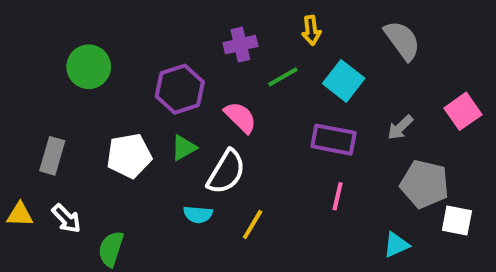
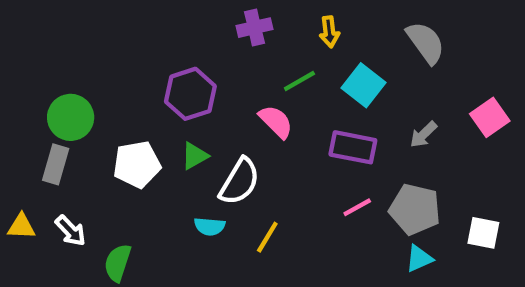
purple cross: (240, 45) -> (255, 28), moved
green circle: (89, 67) -> (71, 117), moved
pink semicircle: (240, 117) -> (276, 122), moved
gray pentagon: (425, 184) -> (415, 209), moved
pink line: (338, 196) -> (357, 207), turned 48

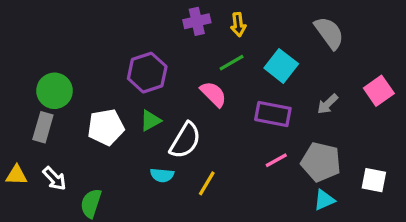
yellow arrow: (329, 32) -> (238, 25), moved

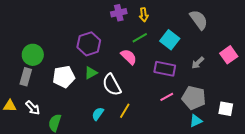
white semicircle: (185, 140) -> (112, 85), turned 120
cyan semicircle: (162, 175) -> (98, 114), moved, turned 120

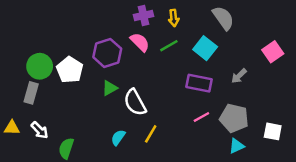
gray semicircle: (199, 20) -> (223, 18), moved
pink square: (229, 55) -> (273, 52), moved
pink semicircle: (129, 57) -> (140, 42), moved
white pentagon: (64, 77) -> (70, 70), moved, turned -30

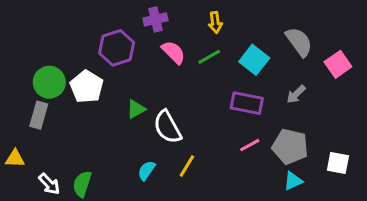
purple cross: (143, 16) -> (155, 19), moved
gray semicircle: (223, 18) -> (299, 42), moved
purple hexagon: (107, 53) -> (117, 48), moved
white arrow: (40, 130) -> (49, 184), moved

